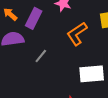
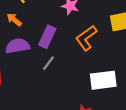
purple rectangle: (34, 18) -> (47, 37), moved

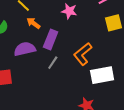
orange arrow: (14, 20) -> (33, 23), moved
orange L-shape: (86, 38) -> (83, 54), moved

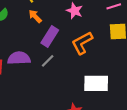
purple semicircle: (25, 49) -> (19, 58), moved
orange L-shape: (83, 54) -> (82, 43), moved

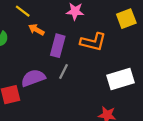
orange L-shape: (82, 43) -> (93, 42), turned -120

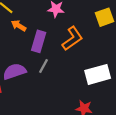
orange L-shape: (93, 42) -> (72, 39), turned -50

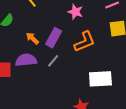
orange arrow: (19, 26) -> (32, 38), moved

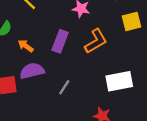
orange arrow: (32, 38) -> (26, 46), moved
gray line: (53, 61) -> (64, 87), moved

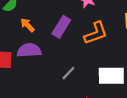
gray line: (64, 87) -> (68, 73), moved

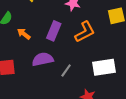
purple semicircle: (29, 50) -> (43, 59), moved

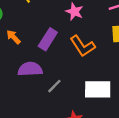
orange L-shape: (85, 32) -> (83, 46), turned 75

